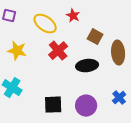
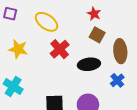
red star: (73, 16) -> (94, 14), moved
blue cross: (119, 98) -> (117, 80), moved

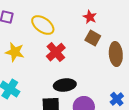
black ellipse: (89, 64) -> (65, 85), moved
blue cross: (117, 80) -> (117, 99), moved

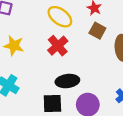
yellow ellipse: (43, 25) -> (60, 17), moved

